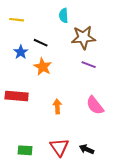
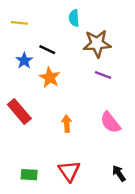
red rectangle: (17, 96) -> (19, 111), turned 45
black arrow: (87, 149) -> (119, 173), moved, turned 32

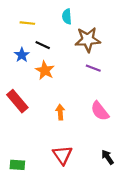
yellow line: (19, 23) -> (27, 23), moved
green rectangle: (29, 175) -> (17, 165), moved

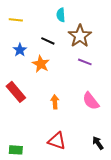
yellow line: (27, 23) -> (16, 20), moved
brown star: (88, 40) -> (80, 36), turned -30
black line: (43, 45) -> (48, 41), moved
red triangle: (62, 155) -> (57, 141), turned -36

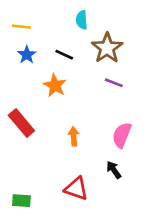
blue star: (20, 50) -> (27, 55), moved
pink semicircle: (91, 101) -> (122, 135), turned 60
black arrow: (98, 143) -> (114, 170), moved

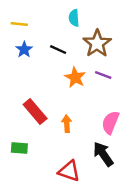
orange star: (55, 85) -> (75, 77), moved
red rectangle: (21, 123) -> (35, 112), moved
black arrow: (114, 170) -> (103, 154), size x1.5
green rectangle: (21, 201) -> (19, 148), moved

